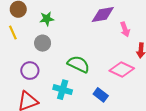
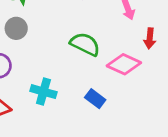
green semicircle: (78, 64) -> (85, 44), moved

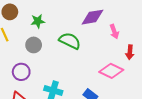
green semicircle: (85, 44) -> (70, 41), moved

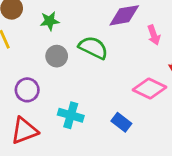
gray circle: (34, 45) -> (57, 56), moved

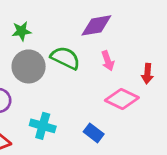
pink arrow: (154, 35) -> (108, 61), moved
gray circle: (57, 56) -> (29, 66), size x1.5

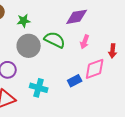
pink arrow: (108, 61) -> (85, 42), turned 40
pink diamond: (122, 99) -> (95, 69), turned -45
blue rectangle: (94, 133) -> (75, 81), moved, turned -64

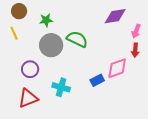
purple diamond: (77, 17) -> (115, 16), moved
pink arrow: (85, 42) -> (136, 31), moved

